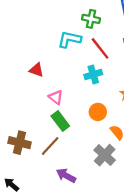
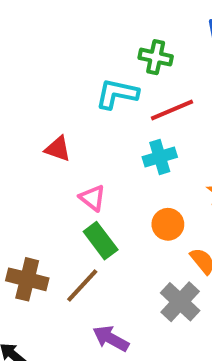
red line: (100, 48) -> (172, 110), turned -75

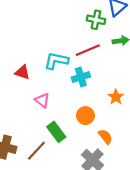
green cross: (156, 57) -> (96, 20), moved
cyan L-shape: (117, 94) -> (56, 61), moved
green rectangle: (101, 241) -> (56, 132), moved

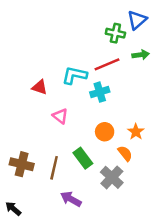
orange star: (116, 97) -> (136, 132), moved
green rectangle: (56, 132) -> (83, 158), moved
brown line: (36, 151) -> (54, 168), turned -30

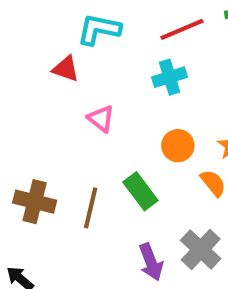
cyan L-shape: (75, 75) -> (99, 29), moved
gray cross: (112, 177) -> (201, 249), moved
purple arrow: (71, 199) -> (151, 262), moved, turned -140

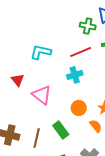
red triangle: (66, 69) -> (18, 80), moved, turned 32
pink triangle: (101, 119) -> (42, 95), size x1.5

